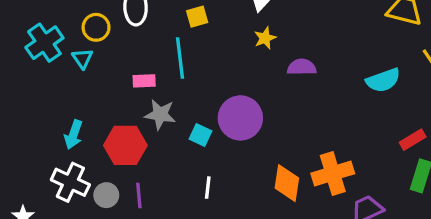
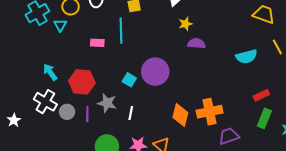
yellow star: (265, 38) -> (185, 24), moved
gray star: (160, 114) -> (107, 103), moved
cyan arrow: (73, 135) -> (50, 72), turned 120

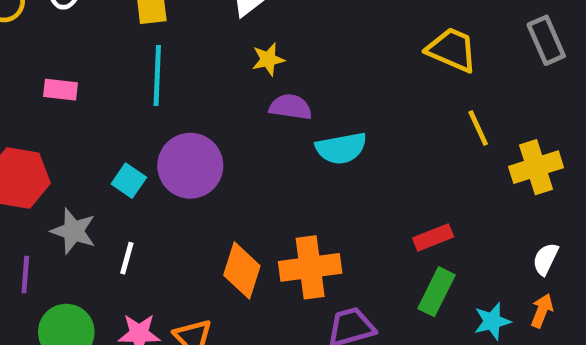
cyan line: (121, 31) -> (157, 75), moved
cyan semicircle: (247, 56) -> (341, 148), moved
purple line: (87, 114) -> (25, 275), moved

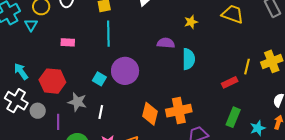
yellow star: (268, 59) -> (191, 22), moved
yellow line: (478, 128) -> (247, 67), moved, turned 42
cyan semicircle: (341, 148) -> (189, 59), turned -75
red rectangle: (433, 237) -> (230, 82), moved

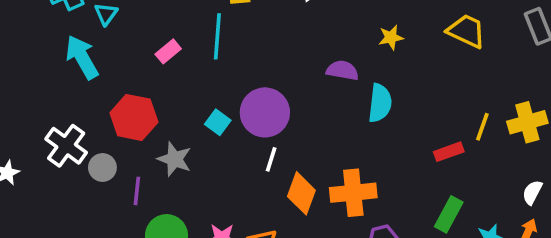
cyan line: (108, 34) -> (217, 36), moved
pink rectangle: (68, 42) -> (168, 51), turned -48
cyan arrow: (21, 71) -> (82, 57), moved, size x1.4
white line: (101, 112) -> (271, 159), moved

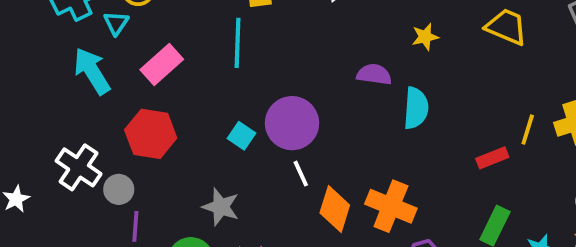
pink rectangle: (168, 51) -> (162, 65), moved, size x1.5
gray star: (175, 159) -> (221, 207), moved
white line: (271, 159) -> (301, 174), turned -40
purple line: (137, 191) -> (135, 226), moved
orange cross: (353, 193) -> (391, 206), turned 30

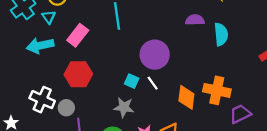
cyan arrow: (92, 71) -> (40, 46), turned -60
cyan square: (242, 136) -> (132, 81), moved
white line: (301, 174) -> (153, 83), moved

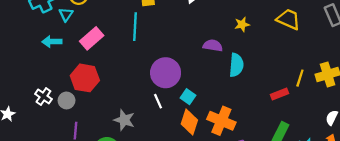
cyan arrow: (40, 46) -> (52, 42), size x0.7
cyan square: (132, 81) -> (188, 97), moved
white cross: (42, 100) -> (43, 96), size x0.7
gray circle: (66, 108) -> (67, 100), moved

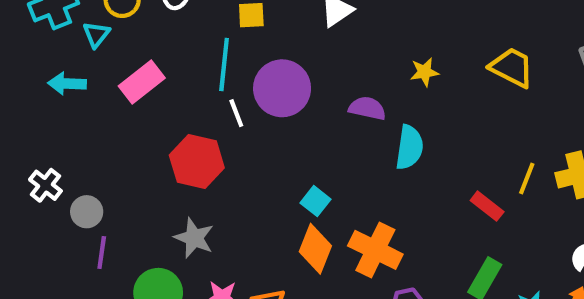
purple circle: (166, 73) -> (282, 88), moved
red hexagon: (85, 78) -> (197, 161), moved
red rectangle: (280, 94) -> (487, 206), turned 56
gray circle: (67, 100) -> (87, 212), moved
white line: (158, 101) -> (236, 113), moved

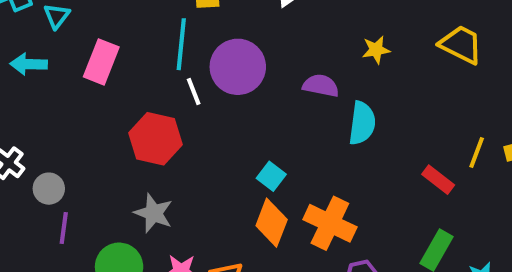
pink rectangle: (142, 82) -> (101, 62), turned -30

